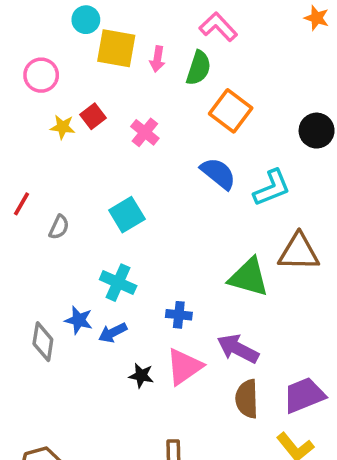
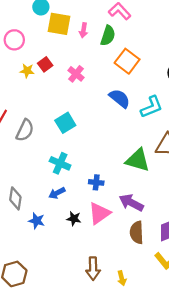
gray semicircle: (59, 227) -> (25, 130), size x1.5
blue star: (79, 320) -> (37, 221), moved

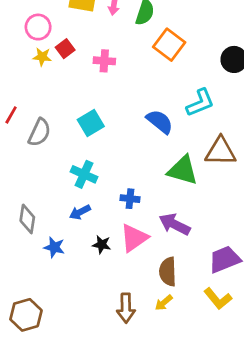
pink circle: (14, 40) -> (38, 27), moved
pink cross: (76, 74) -> (104, 61), turned -35
blue semicircle: (120, 98) -> (160, 122), moved
brown semicircle: (137, 232) -> (168, 272), moved
yellow arrow: (122, 278) -> (164, 303), moved, turned 64

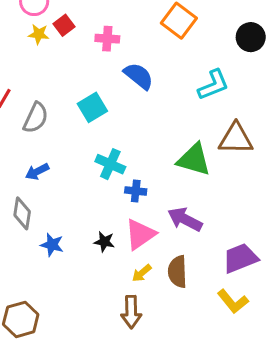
blue semicircle: (160, 122) -> (139, 76), moved
cyan cross: (84, 174) -> (110, 164), moved
blue arrow: (80, 212) -> (37, 172), moved
yellow arrow: (164, 303) -> (142, 273), moved

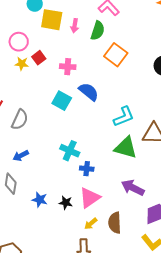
cyan L-shape: (213, 85) -> (124, 117), moved
cyan square: (92, 107) -> (62, 101), moved, turned -30
purple arrow: (185, 219) -> (133, 188), moved
blue star: (52, 245) -> (40, 200), moved

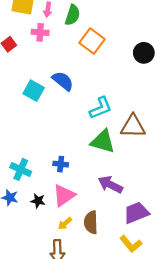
pink cross: (68, 67) -> (40, 32), moved
cyan cross: (70, 151) -> (21, 169), moved

